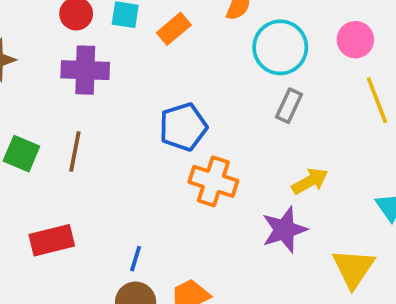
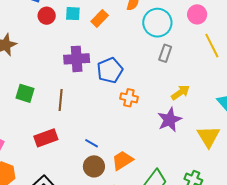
purple cross: (85, 70) -> (77, 59), moved
brown line: (75, 152) -> (61, 100), moved
orange cross: (213, 181) -> (129, 98), size x0.7
blue line: (136, 259) -> (92, 143), turned -72

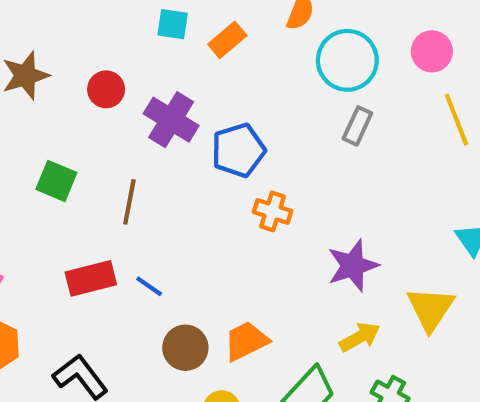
red circle: (47, 16) -> (106, 89), moved
purple cross: (77, 59) -> (171, 120), turned 30
yellow arrow: (180, 92) -> (360, 337), moved
blue line: (92, 143) -> (149, 286), moved

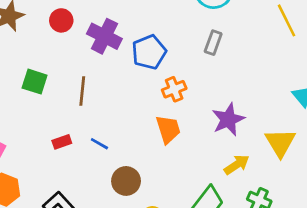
gray rectangle: (357, 126) -> (213, 43), moved
orange cross: (273, 211) -> (174, 89), turned -35
red rectangle: (91, 278) -> (62, 142), size x0.6
orange trapezoid: (246, 341) -> (168, 129), moved, turned 104

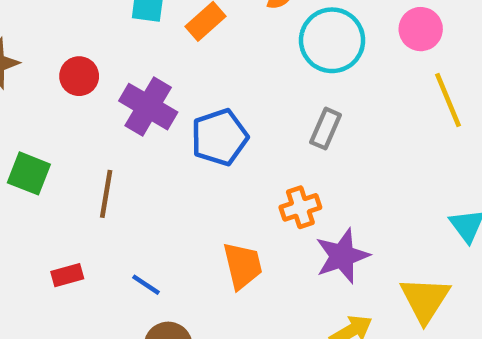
orange cross: (174, 89) -> (300, 207), moved
blue line: (99, 144) -> (146, 285), moved

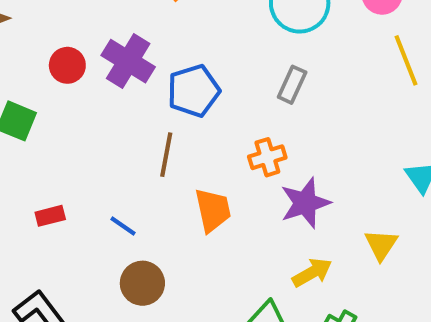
red circle: (79, 76) -> (67, 65), moved
brown line: (106, 194) -> (166, 155), moved
yellow triangle: (425, 300) -> (381, 245), size x0.7

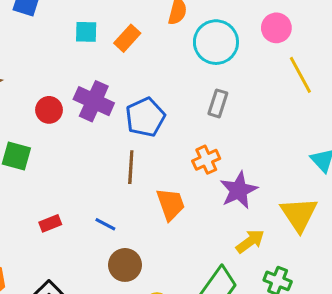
yellow triangle: (381, 245) -> (299, 214), size x1.5

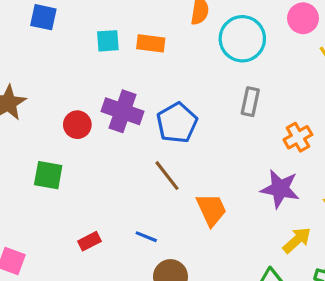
orange rectangle: (127, 38) -> (151, 43), turned 60
orange cross: (206, 160) -> (298, 137), moved
brown line: (131, 167) -> (167, 176), turned -36
purple star: (239, 190) -> (280, 189), turned -30

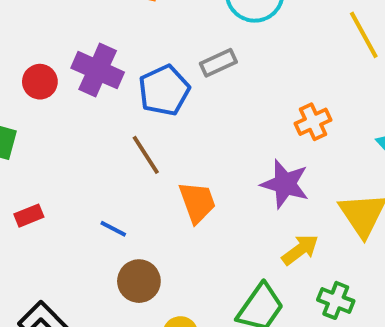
gray rectangle: (250, 102) -> (218, 63), moved, turned 48
red rectangle: (90, 241) -> (29, 216), moved

